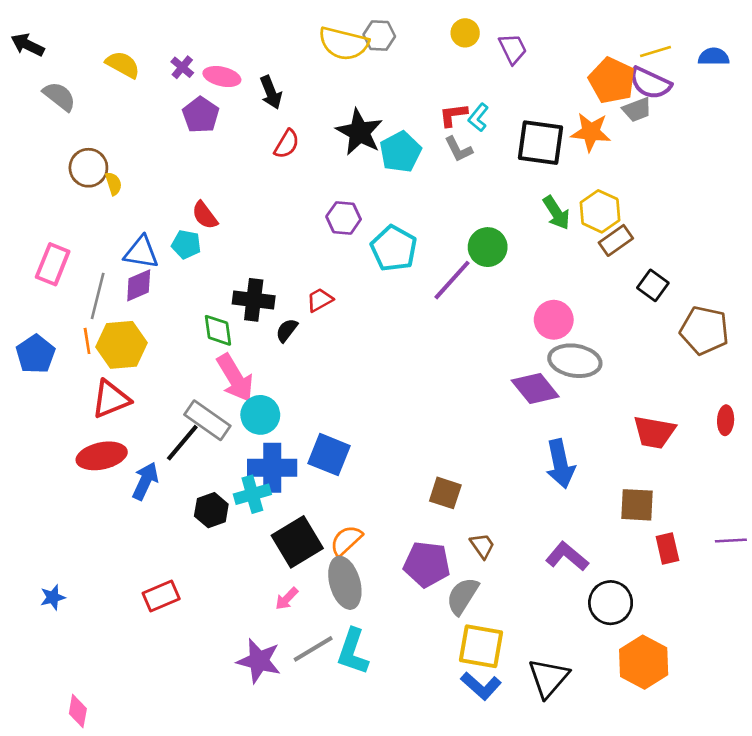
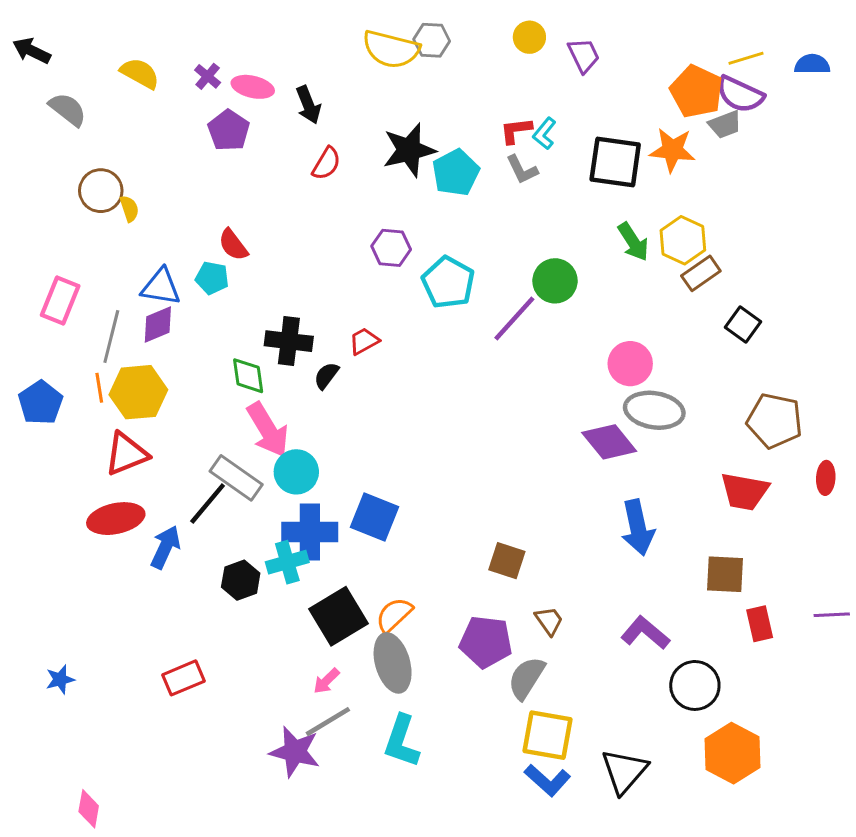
black star: (359, 132) -> (409, 150), turned 30
brown pentagon: (704, 330) -> (775, 421), moved
gray line: (313, 649) -> (328, 722), moved

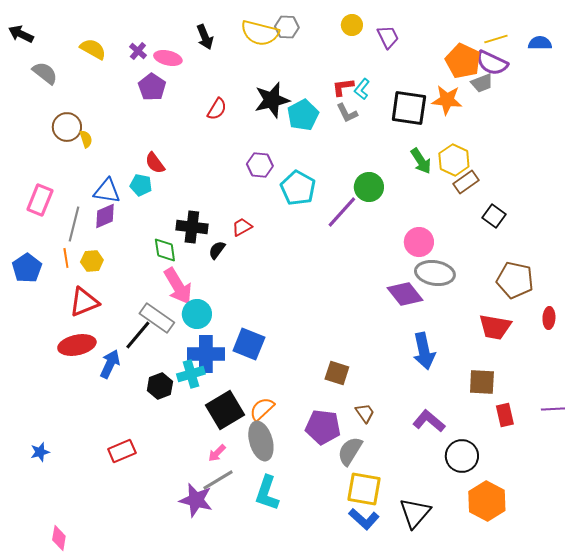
black arrow: (308, 105) -> (205, 37), moved
yellow hexagon: (138, 392) -> (92, 261), size x0.6

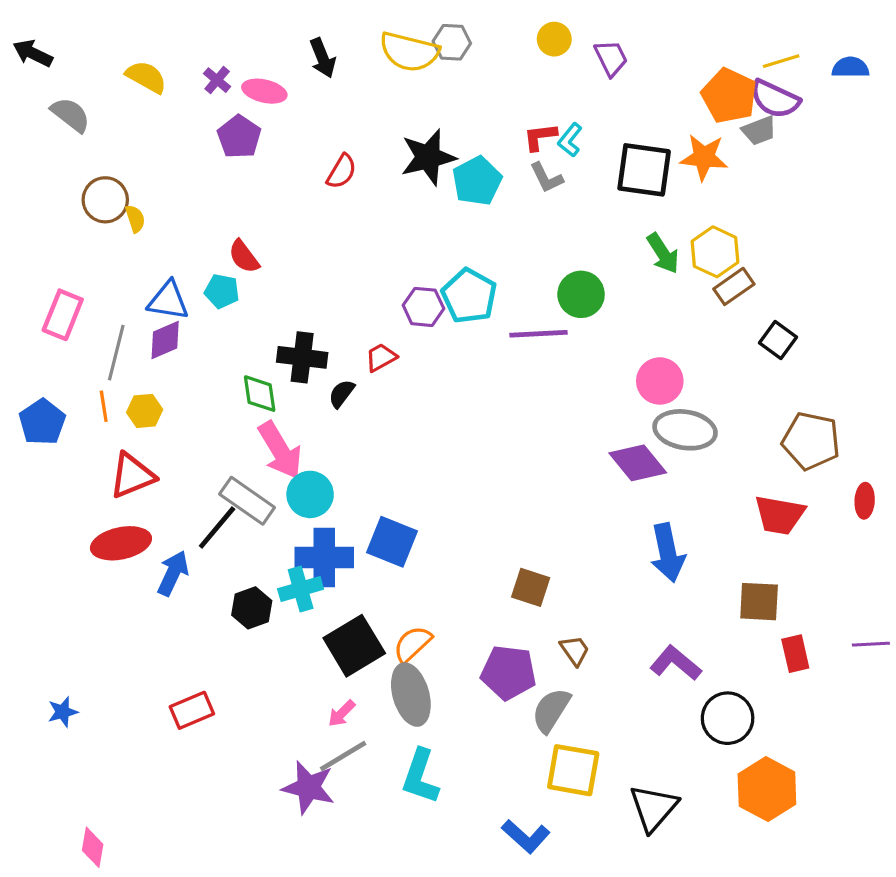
purple hexagon: (260, 165) -> (423, 307), moved
purple line: (342, 212) -> (538, 334), turned 45
blue L-shape: (364, 519) -> (526, 836), moved

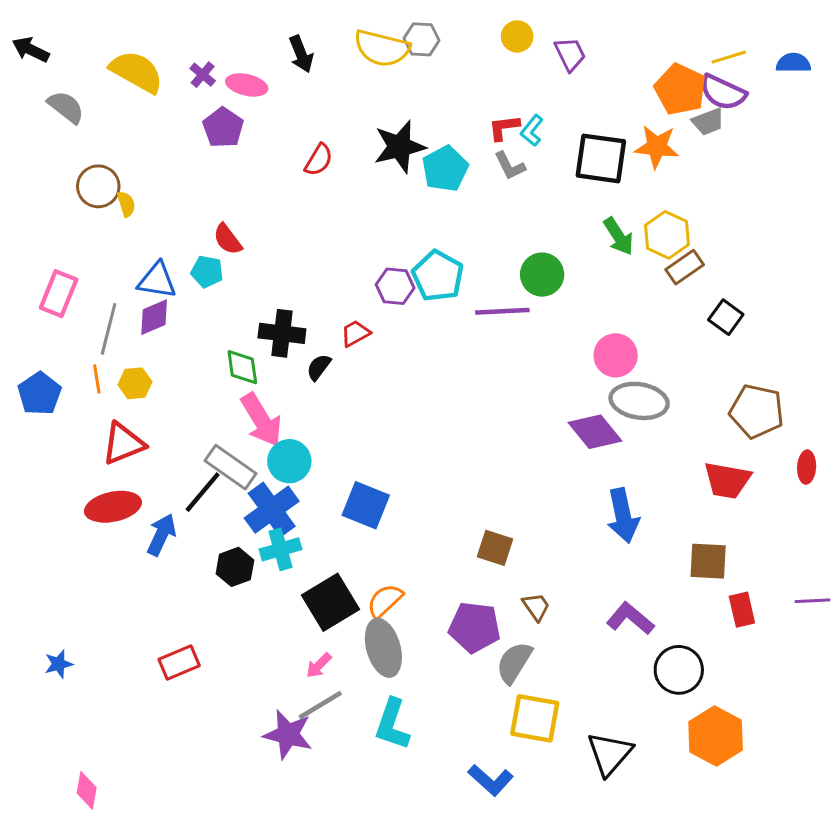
yellow semicircle: (146, 77) -> (136, 72), size x1.4
blue cross: (324, 557) -> (272, 510), moved, turned -36

